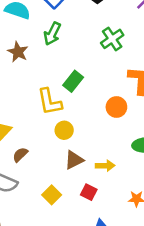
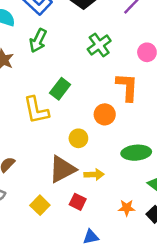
yellow circle: (64, 130) -> (78, 138), moved
brown triangle: (74, 160) -> (62, 169), size x1.4

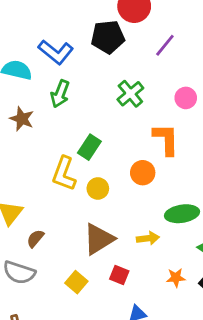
yellow L-shape: (36, 110) -> (64, 174), turned 36
yellow circle: (78, 138) -> (98, 188), moved
yellow arrow: (94, 174) -> (148, 238), moved

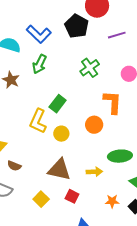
black pentagon: (108, 37) -> (77, 26), turned 30
purple line: (165, 45) -> (117, 35), turned 30
brown semicircle: (35, 238) -> (14, 166), turned -112
brown triangle: (99, 239) -> (59, 170), turned 40

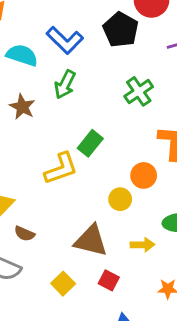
yellow L-shape: (38, 121) -> (61, 169), turned -135
yellow circle: (61, 134) -> (120, 199), moved

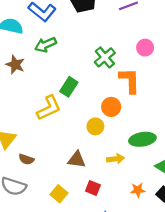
green arrow: (65, 84) -> (46, 45), turned 45
green cross: (139, 91) -> (105, 57), moved
brown triangle: (91, 241) -> (77, 160), size x0.7

